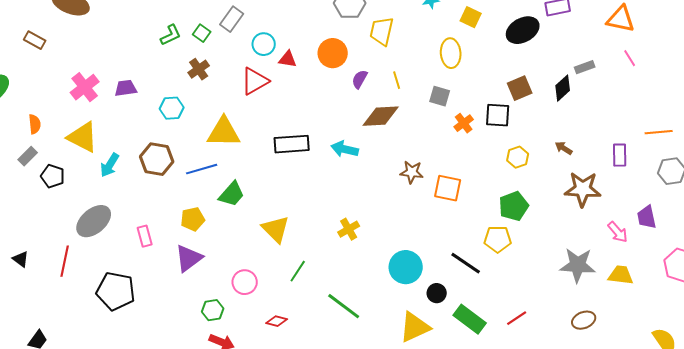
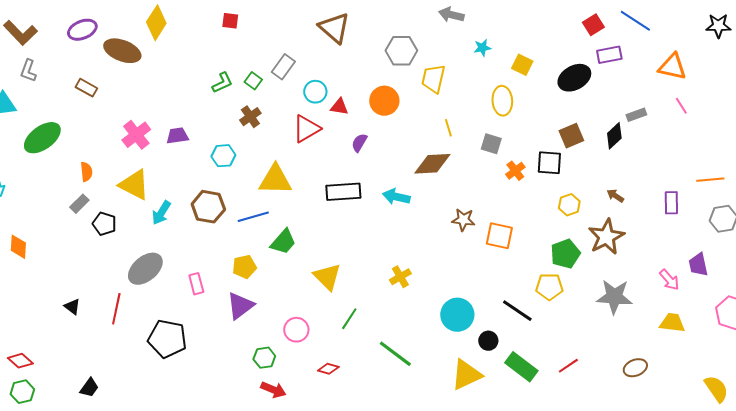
purple semicircle: (360, 79) -> (359, 143), moved
brown star: (583, 189) -> (606, 237), moved, turned -30
gray star: (578, 265) -> (614, 297), moved

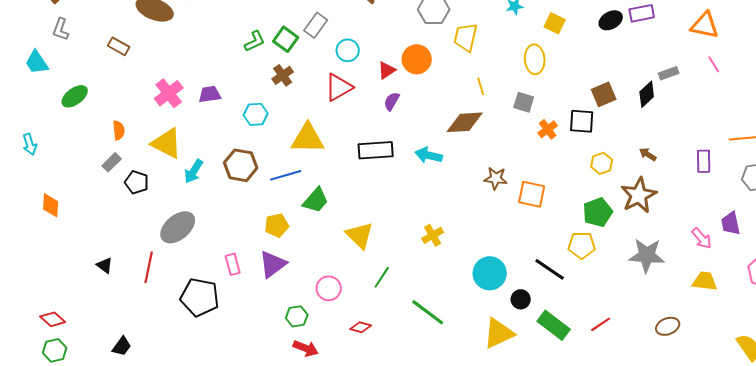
black ellipse: (574, 78) -> (611, 20), moved, size x0.7
green square: (253, 81) -> (286, 39), size x1.4
red triangle: (339, 107) -> (387, 70), moved, turned -42
green ellipse: (42, 138) -> (75, 96), size x0.7
pink rectangle: (196, 284) -> (233, 264), moved

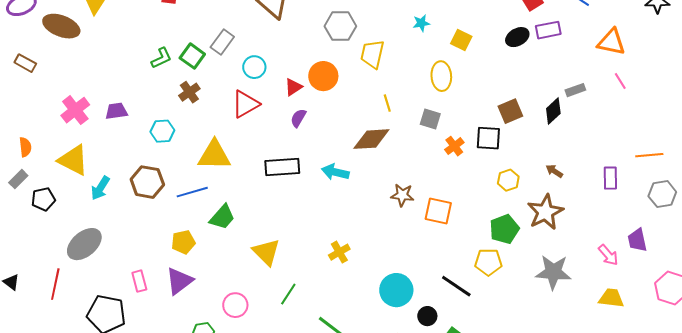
black pentagon: (137, 182) -> (43, 199), turned -30

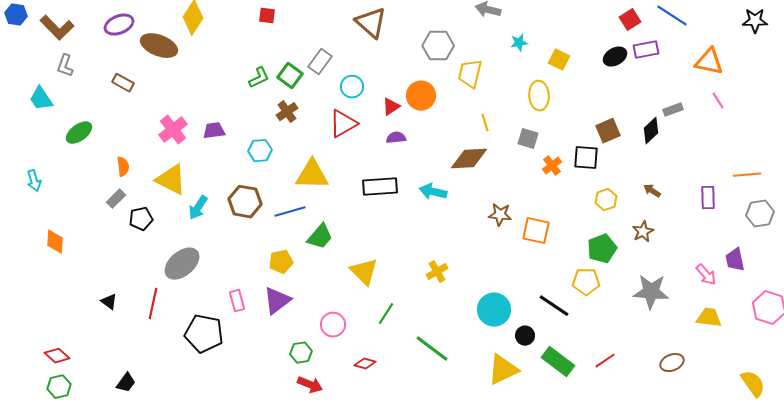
purple semicircle: (298, 118) -> (396, 138), turned 54
brown star: (545, 212) -> (643, 232), size x0.6

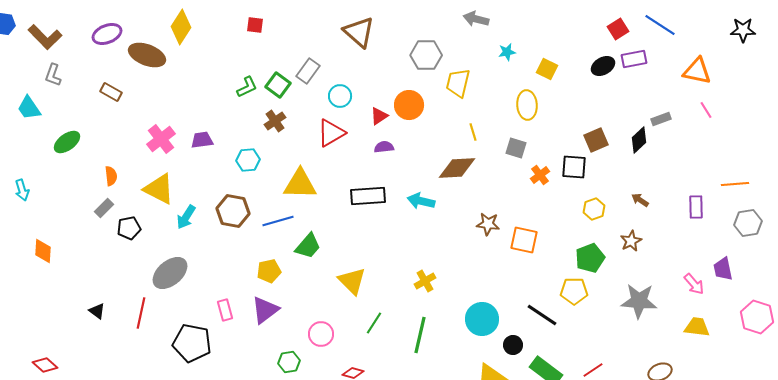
green line: (432, 349) -> (420, 335), moved, turned 66

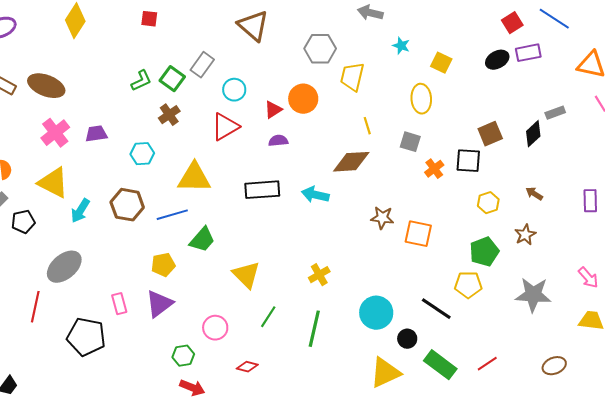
cyan star: (507, 52) -> (401, 46), turned 30
brown ellipse: (147, 55) -> (46, 86), moved

